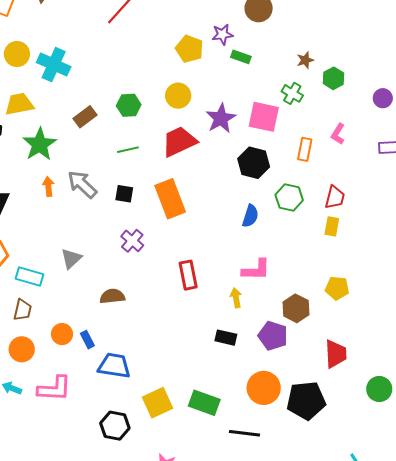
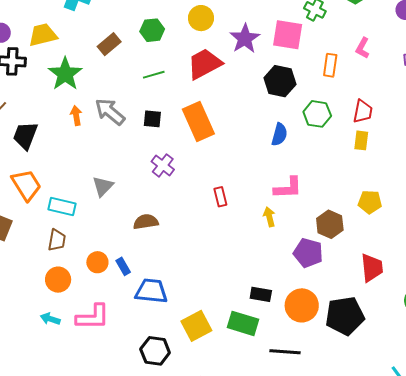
red rectangle: (188, 275) -> (220, 197), size x0.7
black rectangle: (226, 338) -> (261, 294), moved

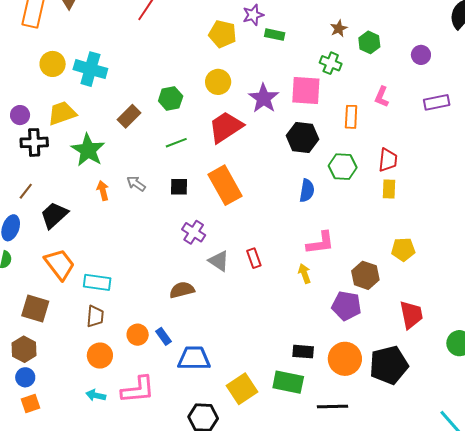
gray arrow: (110, 112) -> (136, 184), size x0.6
black trapezoid: (25, 136) -> (54, 215), turned 32
gray triangle: (103, 186) -> (219, 261), moved, turned -35

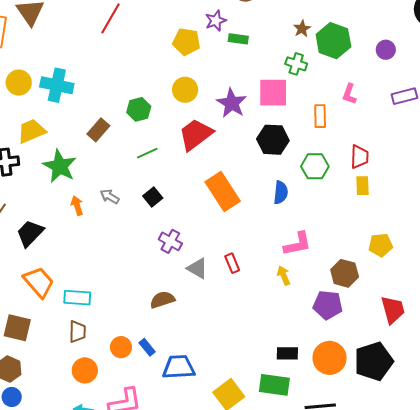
green hexagon: (369, 42) -> (333, 41), size x1.6
orange rectangle: (225, 185) -> (223, 192), moved
black square: (179, 187) -> (153, 197), turned -36

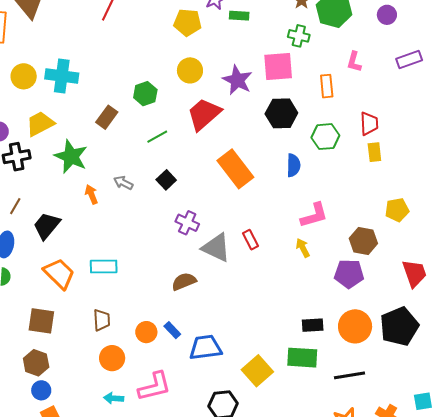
gray triangle: (197, 268) -> (216, 248), size x1.4
cyan rectangle: (77, 298) -> (104, 266), moved

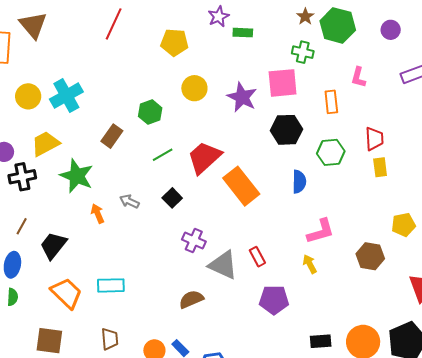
yellow pentagon: (188, 22) -> (174, 42), moved
cyan cross: (62, 76) -> (66, 96), turned -36
red trapezoid: (204, 114) -> (204, 158), moved
purple pentagon: (349, 274) -> (274, 300), moved

